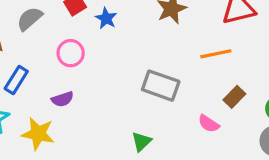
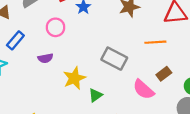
pink semicircle: (209, 124) -> (143, 89), size x1.5
yellow star: (38, 134) -> (74, 78), moved, turned 30

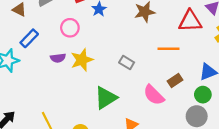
gray rectangle: (114, 59) -> (127, 62), size x0.6
yellow star: (74, 78) -> (82, 60), moved
green triangle: (96, 95) -> (106, 98), size x1.6

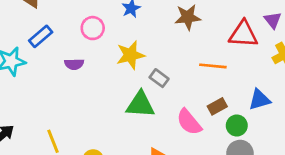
yellow star: (82, 60) -> (130, 55), moved
green circle: (203, 95) -> (237, 126), moved
green triangle: (106, 98) -> (140, 105), moved, turned 30

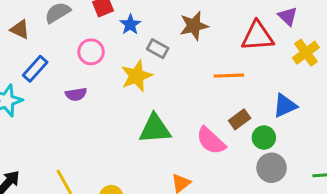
gray rectangle: (159, 78) -> (158, 49), moved

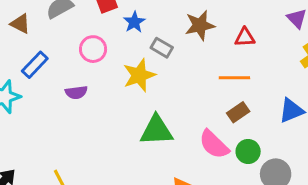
red triangle: (257, 36) -> (245, 37), moved, size x0.6
brown rectangle: (240, 119) -> (238, 112), moved
green circle: (264, 138) -> (248, 151), moved

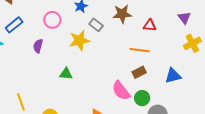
purple semicircle: (76, 92) -> (38, 46), turned 104
green triangle: (156, 130) -> (66, 74), moved, size x0.6

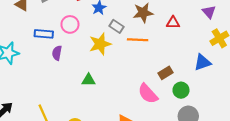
blue rectangle: (14, 25) -> (44, 34), moved, turned 48
orange line: (140, 50) -> (138, 40), moved
blue triangle: (173, 76) -> (202, 62), moved
green circle: (142, 98) -> (181, 90), moved

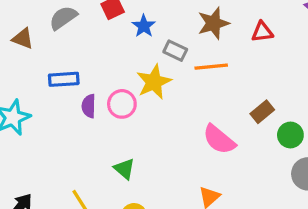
pink circle: (70, 24) -> (122, 104), moved
green triangle: (89, 80) -> (124, 169), moved, turned 48
pink semicircle: (148, 94) -> (219, 139), moved

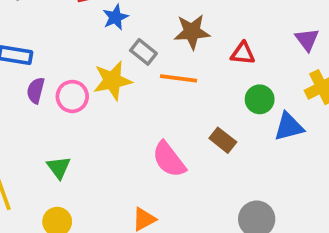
brown rectangle: (262, 112) -> (223, 140), turned 65
green circle: (290, 135) -> (260, 99), moved

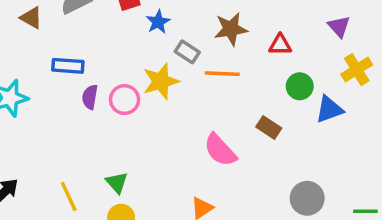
green triangle: (59, 167) -> (117, 183), moved

